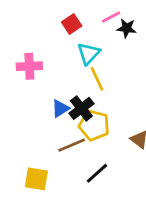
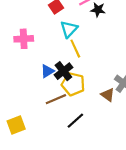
yellow square: (36, 179) -> (16, 125), moved, turned -30

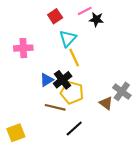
brown line: (56, 99) -> (55, 107), turned 36

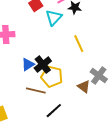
cyan triangle: (68, 38) -> (54, 18), moved
yellow line: (74, 58) -> (79, 44), moved

